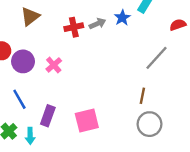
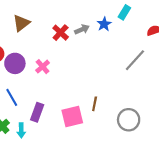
red cross: (74, 27) -> (61, 33), turned -35
brown line: (142, 96) -> (95, 104), moved

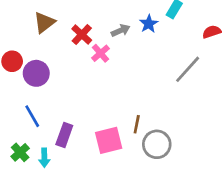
red cross: (61, 33) -> (82, 34), moved
pink cross: (43, 67) -> (101, 53), moved
gray circle: (129, 120) -> (157, 144), moved

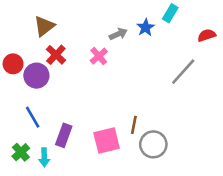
red cross: (82, 34) -> (56, 55), moved

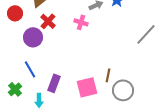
pink cross: (99, 56) -> (81, 22), turned -32
red circle: (13, 64) -> (15, 13), moved
green cross: (21, 152) -> (15, 89), moved

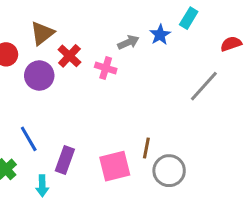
red cross: (48, 21) -> (69, 56), moved
purple circle: (33, 37) -> (39, 76), moved

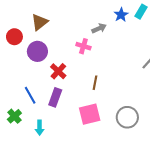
blue star: (160, 35) -> (121, 15), moved
red cross: (69, 56) -> (58, 71), moved
brown line: (146, 148) -> (95, 83), moved
purple rectangle: (65, 160) -> (55, 97), moved

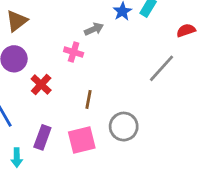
purple rectangle: (55, 97) -> (42, 137), moved
gray circle: (127, 117) -> (124, 127), moved

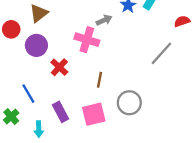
pink cross: (74, 52) -> (87, 40), size x1.5
purple rectangle: (42, 137) -> (60, 112), turned -48

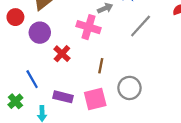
gray line: (161, 53) -> (141, 26), moved
purple rectangle: (60, 112) -> (63, 97), turned -48

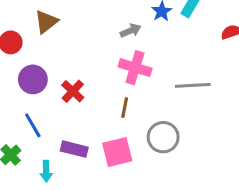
gray line: (141, 26) -> (193, 85), moved, turned 45
pink cross: (89, 27) -> (135, 68), moved
purple circle: (40, 33) -> (33, 79), moved

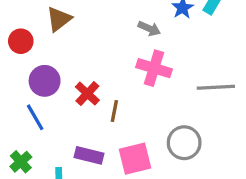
gray arrow: (131, 31) -> (149, 29), turned 48
brown line: (125, 108) -> (114, 111), moved
blue line: (33, 125) -> (35, 117), moved

